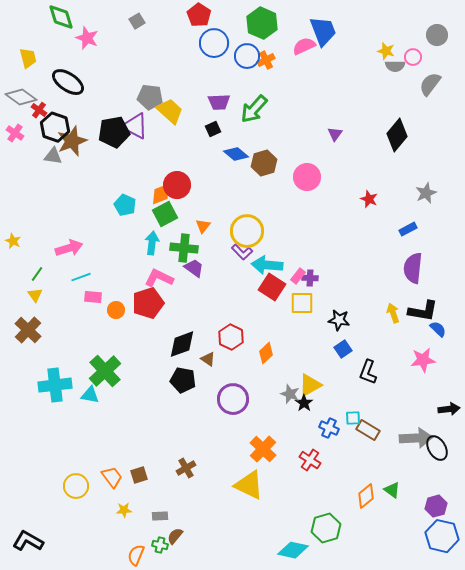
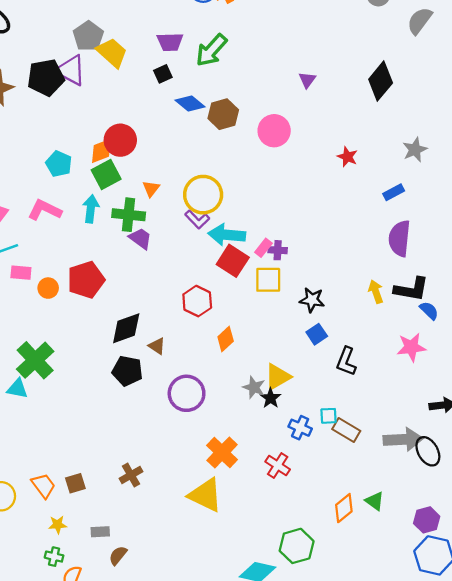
gray pentagon: (150, 97) -> (88, 36), turned 30
pink L-shape: (159, 278) -> (45, 210), moved
red hexagon: (231, 337) -> (197, 301), moved
green cross: (160, 545) -> (54, 557), moved

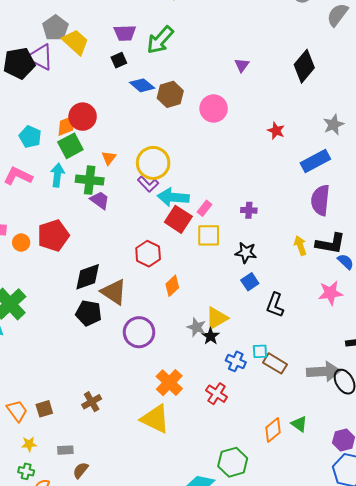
blue rectangle: (394, 192) -> (315, 161), size x1.6
purple cross: (278, 250) -> (249, 210), moved
brown triangle: (157, 346) -> (114, 292), size x1.8

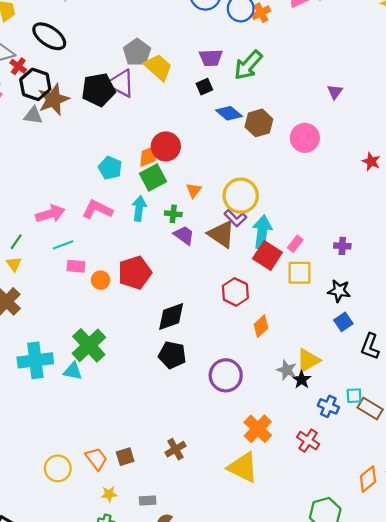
green cross: (90, 180) -> (173, 214), size x0.6
cyan arrow: (173, 197) -> (262, 232), turned 92
brown triangle: (114, 292) -> (221, 234), moved

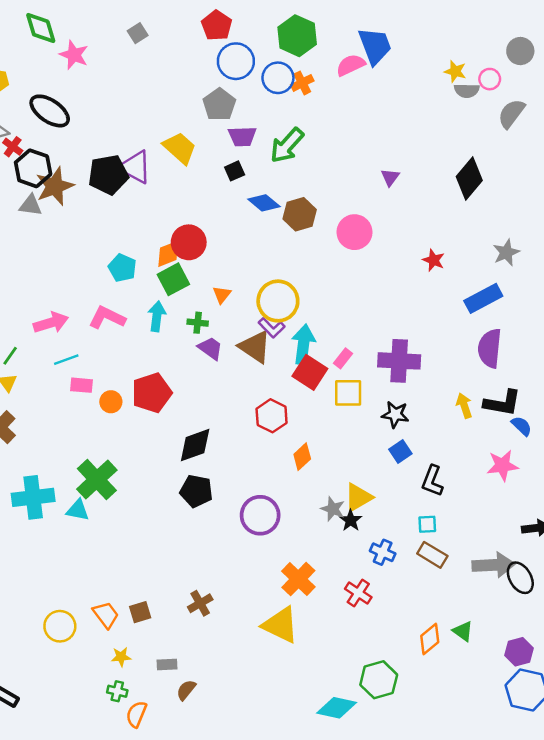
gray pentagon: (137, 52) -> (219, 105), moved
purple cross: (342, 246) -> (399, 361), size x2.0
cyan square: (354, 396) -> (427, 524), moved

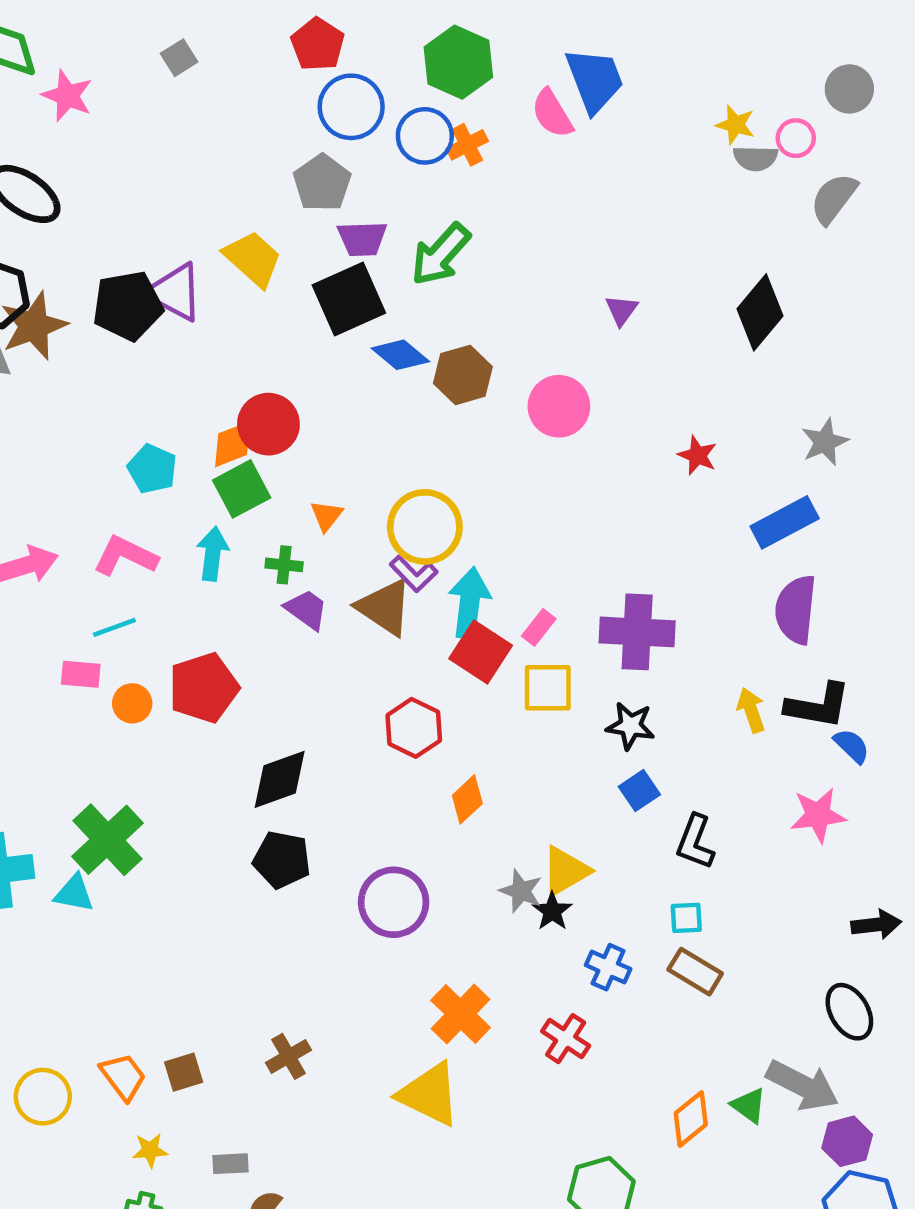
pink semicircle: (351, 65) -> (552, 114), turned -96
black square: (235, 171) -> (349, 299), size x2.0
cyan line: (66, 360) -> (114, 627), moved
gray arrow: (493, 565) -> (802, 1085), moved, turned 30

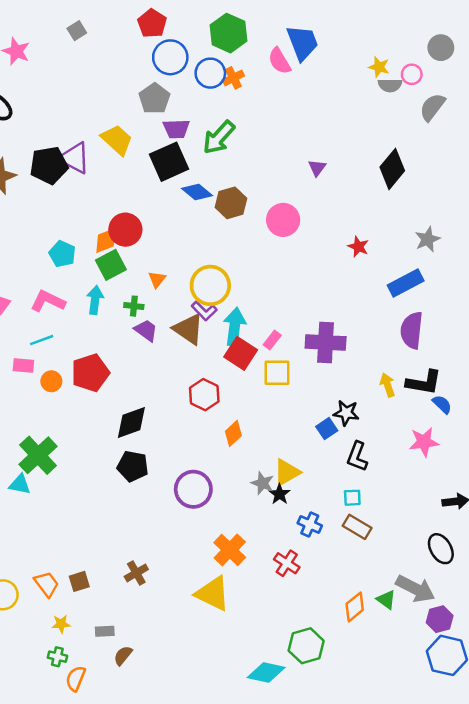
black star: (630, 726) -> (346, 413), moved

